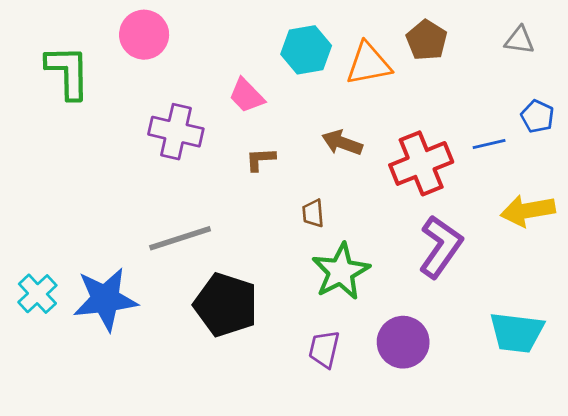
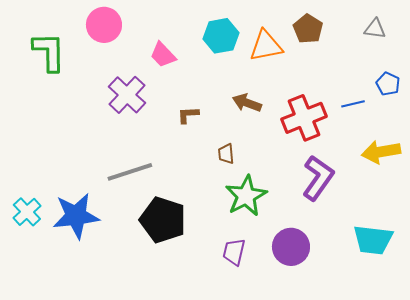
pink trapezoid: (247, 96) -> (163, 55), moved
purple cross: (176, 132) -> (127, 95), turned 30

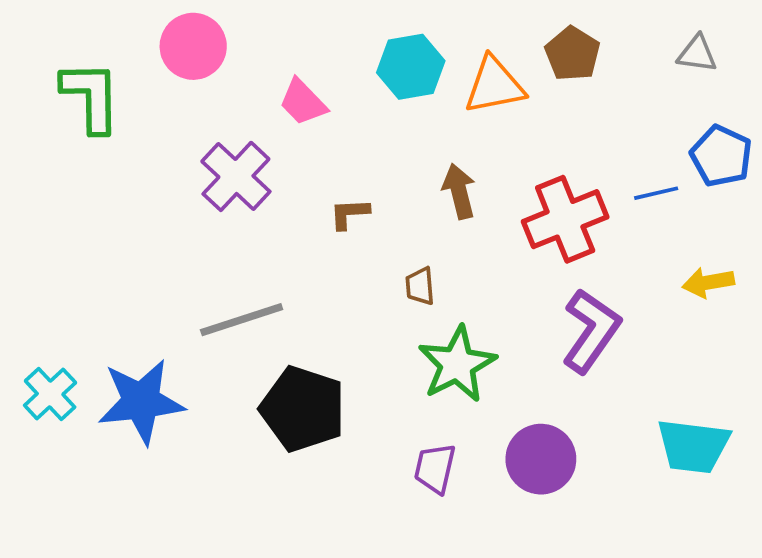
blue pentagon: (388, 84) -> (721, 156), size x1.4
brown arrow: (247, 103) -> (459, 191), turned 56
yellow arrow: (381, 152) -> (708, 282), size x0.7

